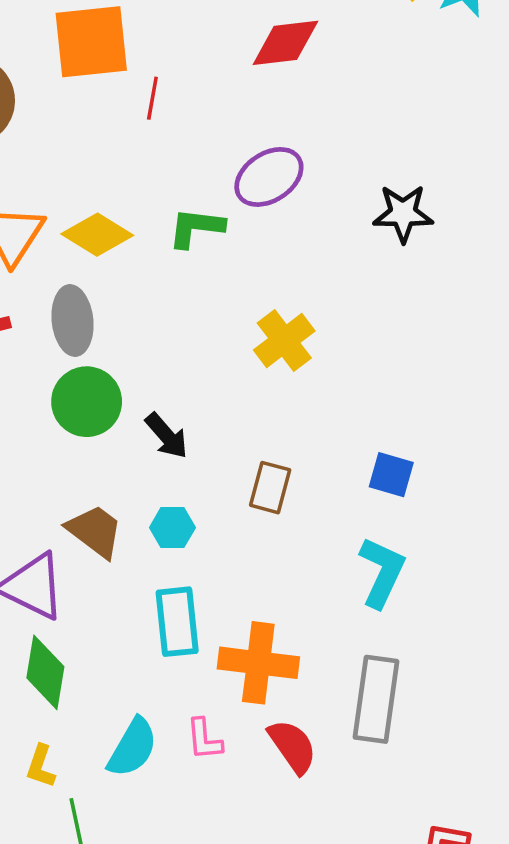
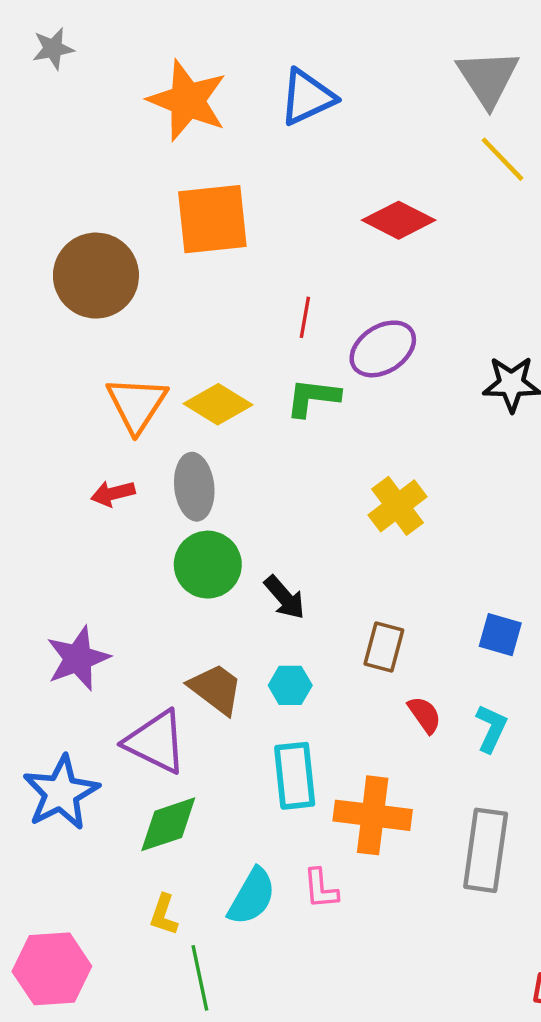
red diamond: (285, 43) -> (399, 220), turned 34
red line: (152, 98) -> (305, 317), moved
cyan L-shape: (382, 572) -> (491, 728), size x0.7
green diamond: (45, 672) -> (168, 824), turned 62
red semicircle: (292, 746) -> (425, 715), moved, size x0.7

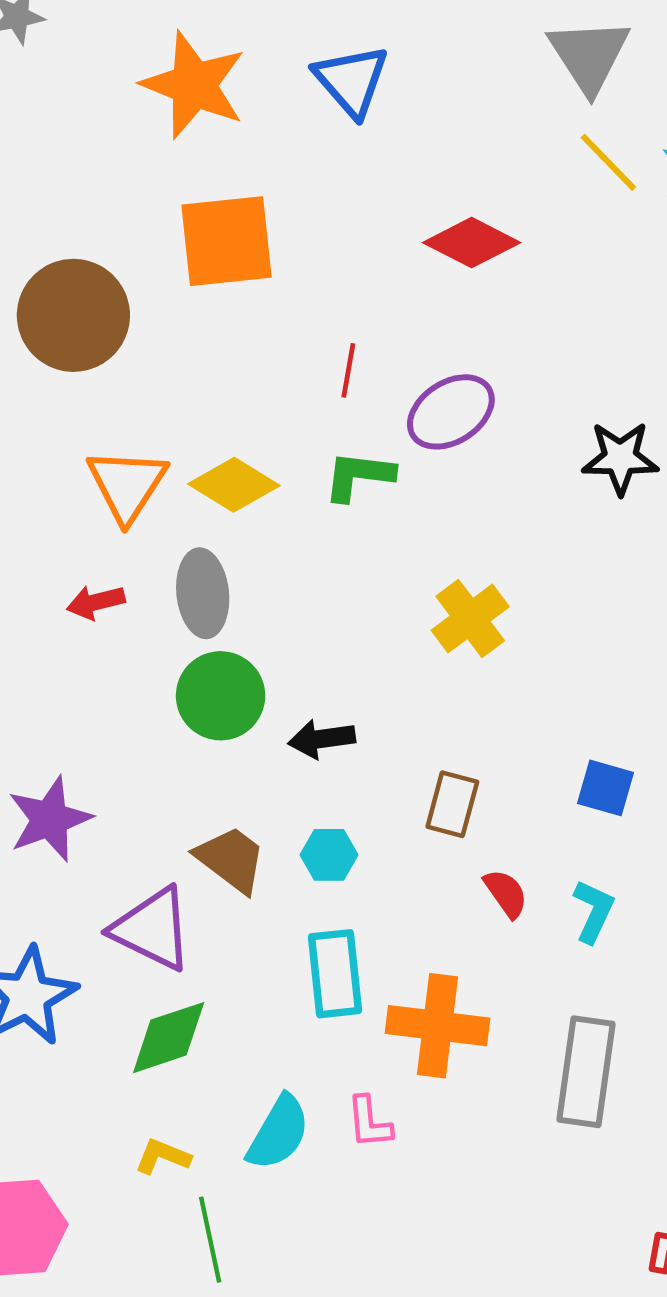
blue triangle: (307, 97) -> (351, 81), turned -46
black arrow: (285, 597) -> (322, 739), turned 123
yellow L-shape: (164, 915) -> (163, 1156), turned 93

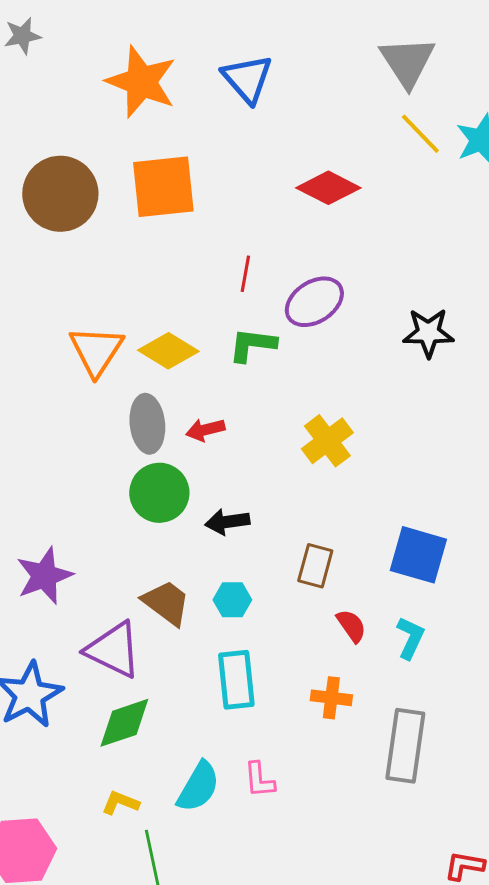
brown circle: (73, 315) -> (60, 194), moved
red arrow: (96, 602) -> (205, 430), moved
blue square: (605, 788) -> (418, 555), size x1.5
orange cross: (437, 1026) -> (331, 698), moved, size x0.6

